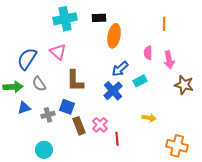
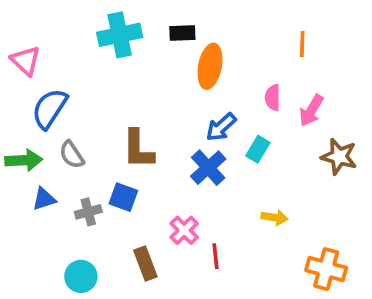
pink triangle: (58, 52) -> (26, 61), moved
pink arrow: (169, 60) -> (311, 110), turned 42
cyan rectangle: (140, 81) -> (258, 149), turned -32
brown rectangle: (79, 126) -> (145, 264), moved

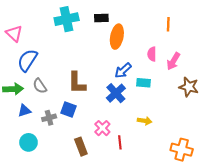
cyan rectangle: (258, 149) -> (144, 83), turned 64
yellow arrow: (275, 217) -> (145, 121), moved
cyan circle: (81, 276) -> (28, 142), moved

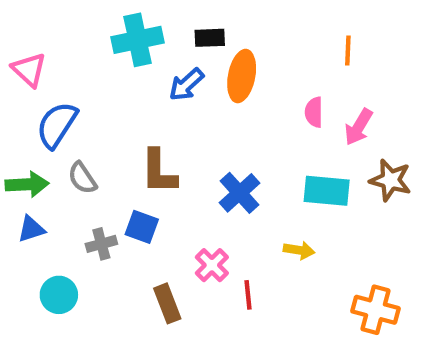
blue arrow: (123, 70) -> (186, 85), moved
cyan rectangle: (144, 83) -> (327, 191), moved, size x1.5
blue triangle: (24, 111) -> (31, 229), moved

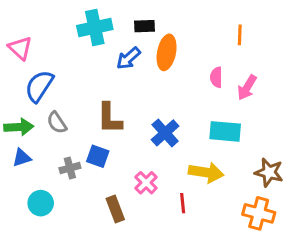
brown star: (390, 180) -> (269, 172), moved
yellow arrow: (299, 250) -> (206, 172), size x1.6
red line: (248, 295) -> (183, 203), moved

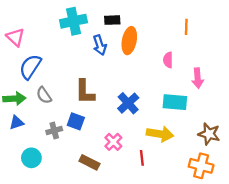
blue arrow: (128, 58) -> (100, 45), turned -66
pink arrow: (247, 88) -> (198, 78), moved, turned -36
brown rectangle: (115, 209) -> (89, 162), turned -42

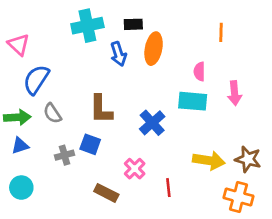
cyan rectangle: (175, 102) -> (193, 101), moved
yellow arrow: (160, 134) -> (209, 161), moved
cyan circle: (31, 158) -> (21, 188), moved

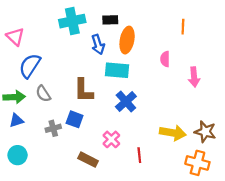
cyan rectangle: (193, 101) -> (117, 70), moved

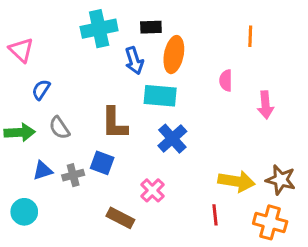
blue semicircle: (30, 66) -> (41, 90), size x0.6
blue triangle: (16, 120) -> (43, 171), moved
red line: (139, 155) -> (215, 215), moved

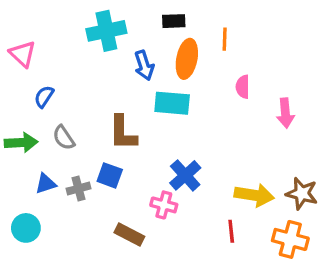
black rectangle: (151, 27) -> (174, 21), moved
orange line: (250, 36) -> (225, 39), moved
blue cross: (172, 139) -> (185, 175), moved
pink cross: (152, 190) -> (164, 205), turned -30

